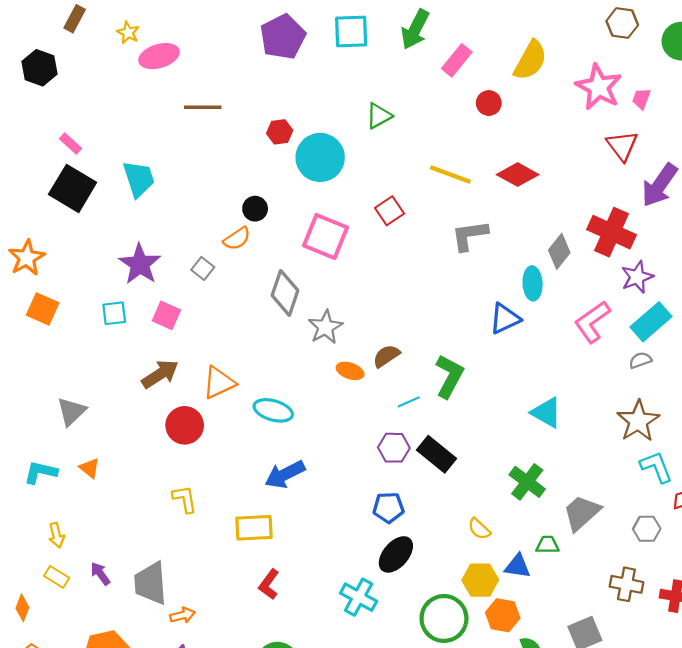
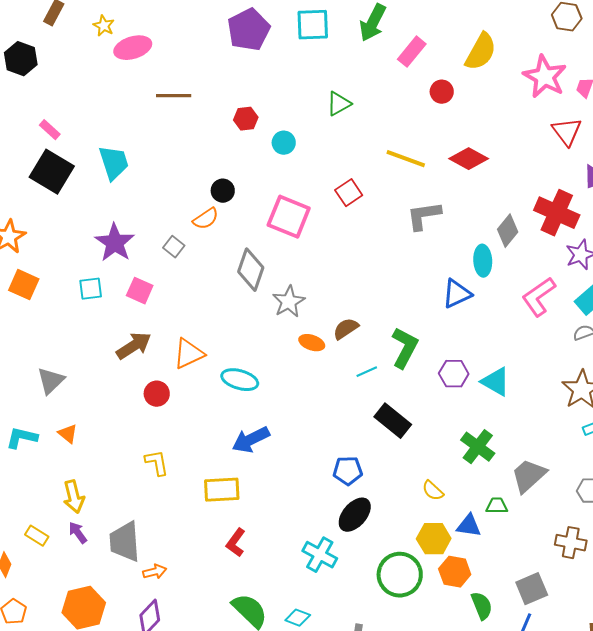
cyan circle: (320, 157) -> (284, 143), size x0.5
red circle: (185, 425) -> (157, 394), size x0.7
purple hexagon: (394, 448) -> (454, 374), moved
yellow arrow: (57, 535) -> (74, 497), moved, size x1.4

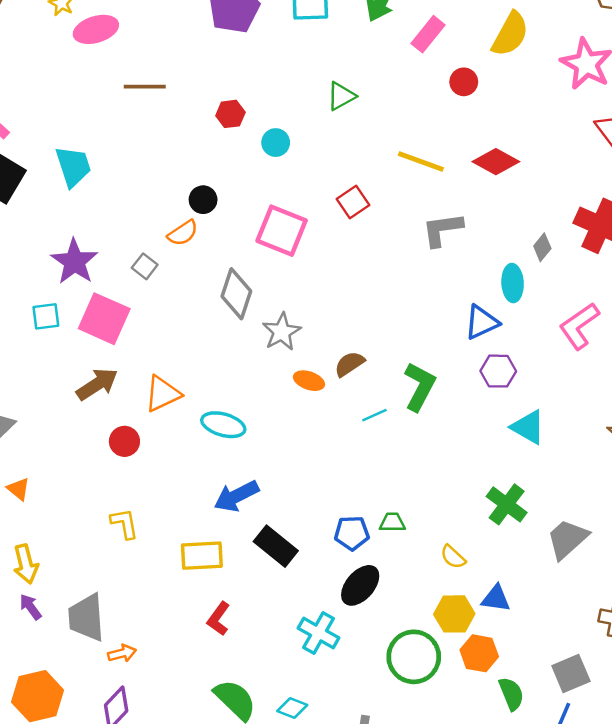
gray diamond: (508, 231) -> (542, 247), size x0.7
pink square: (140, 291) -> (104, 319), size x1.6
purple hexagon: (454, 374) -> (498, 371), moved
black rectangle: (393, 421) -> (276, 546), moved
green trapezoid: (497, 506) -> (392, 522), moved

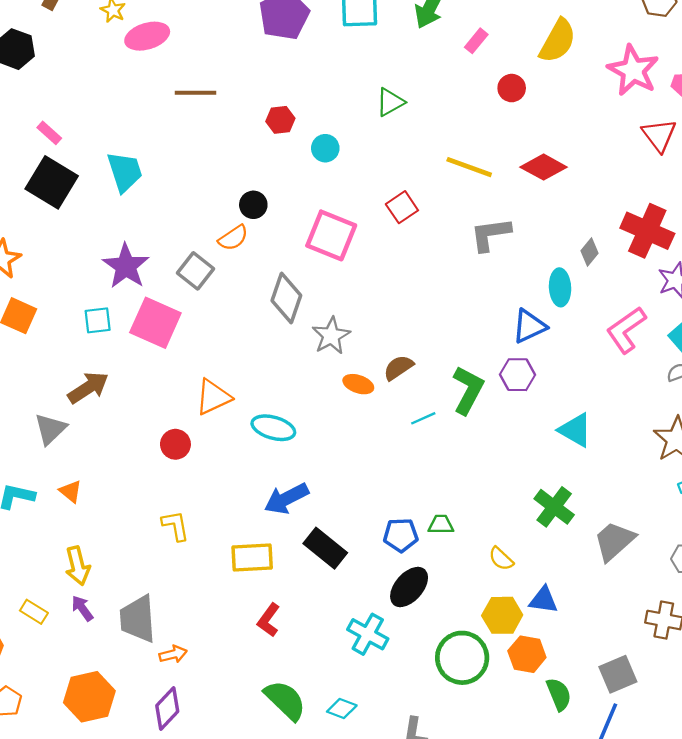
pink rectangle: (428, 34) -> (476, 41), size x0.7
gray square: (145, 266) -> (196, 271), size x1.4
purple hexagon: (498, 371) -> (518, 375), moved
brown arrow: (97, 384) -> (88, 388), moved

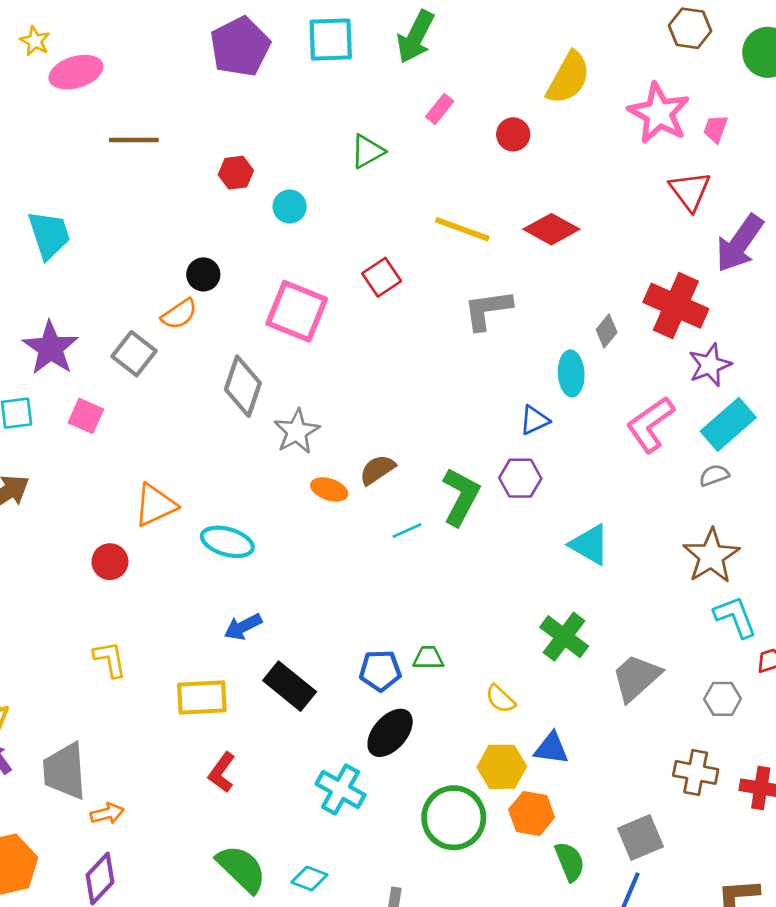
pink rectangle: (476, 41) -> (440, 109), moved
pink square: (155, 323) -> (86, 416), size x0.6
blue triangle: (529, 326) -> (534, 420), size x0.7
blue arrow: (286, 499) -> (243, 627), size x0.7

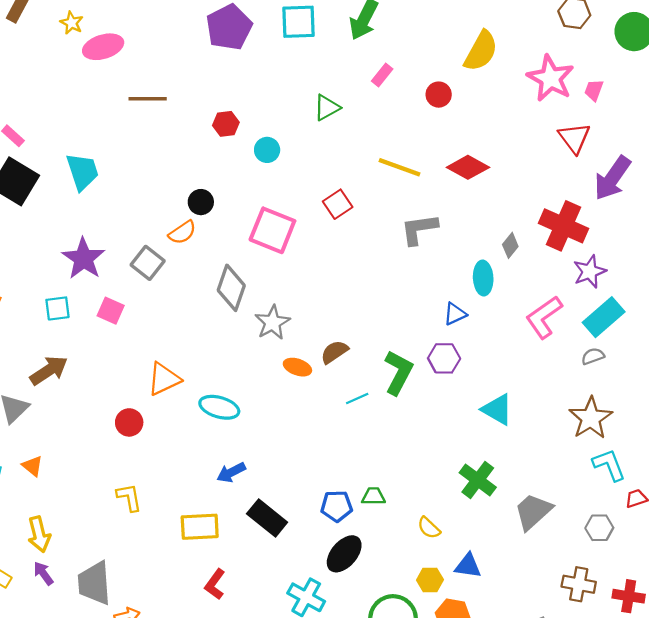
yellow hexagon: (502, 767) -> (430, 580), size x0.7

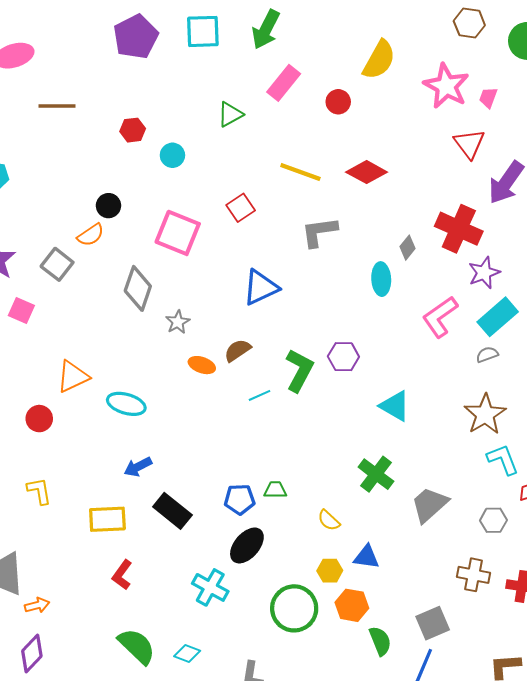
pink rectangle: (382, 75) -> (284, 83), size x1.6
blue triangle: (455, 314) -> (261, 287), moved, size x1.6
gray star: (272, 323) -> (178, 322), size x0.7

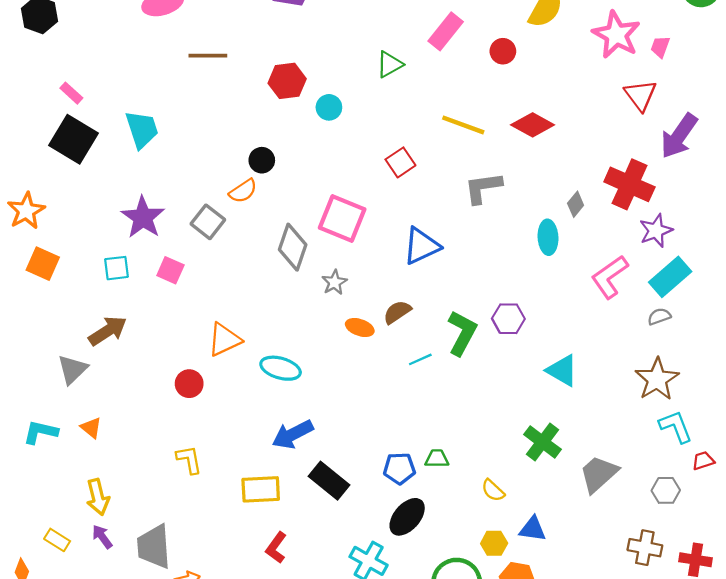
red hexagon: (133, 130) -> (287, 81), size x1.4
pink square: (178, 233) -> (342, 219), moved
blue arrow: (138, 467) -> (293, 434), size x1.4

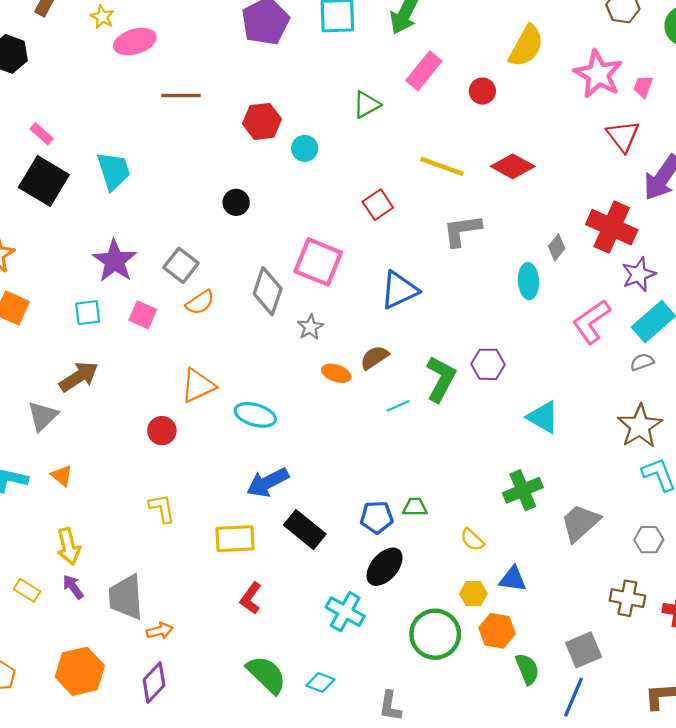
orange semicircle: (243, 191) -> (200, 302), moved
green cross: (542, 442) -> (523, 490), turned 30

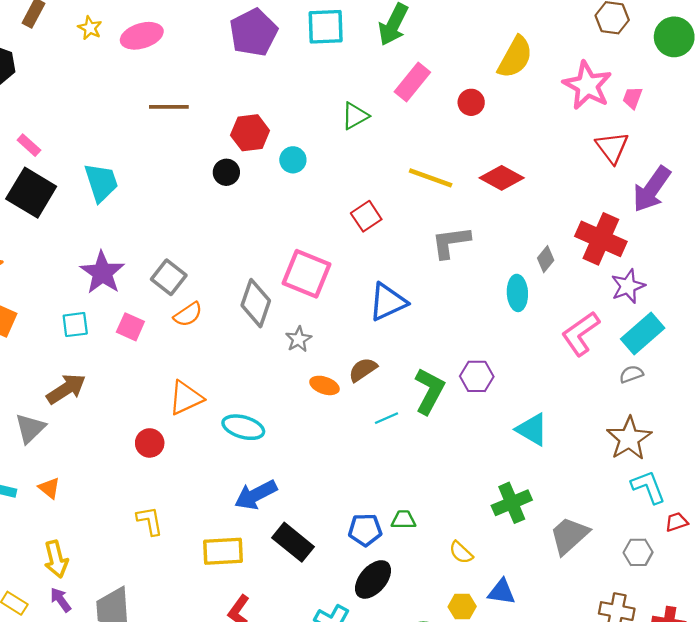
pink ellipse: (135, 42) -> (142, 36), moved
black circle: (236, 202) -> (226, 172), moved

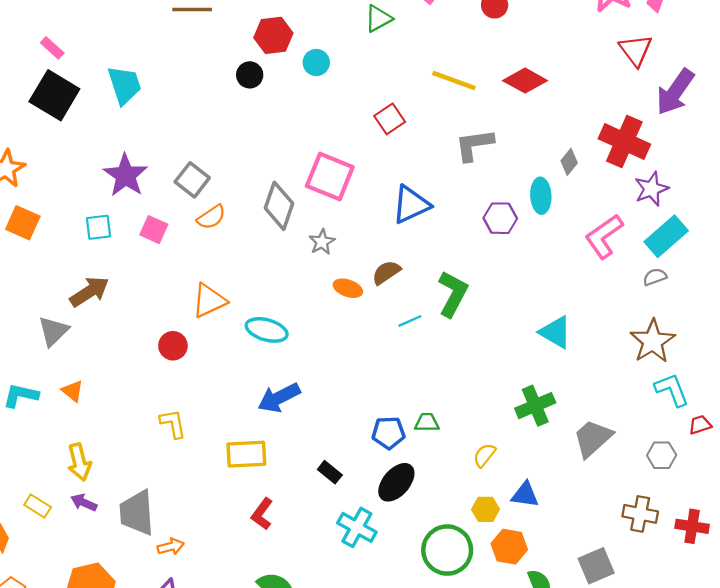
purple hexagon: (477, 376) -> (500, 218), moved
black rectangle: (293, 542) -> (330, 472), moved, size x0.6
yellow semicircle: (461, 552) -> (484, 455), turned 85
purple arrow: (61, 600) -> (84, 503), turned -30

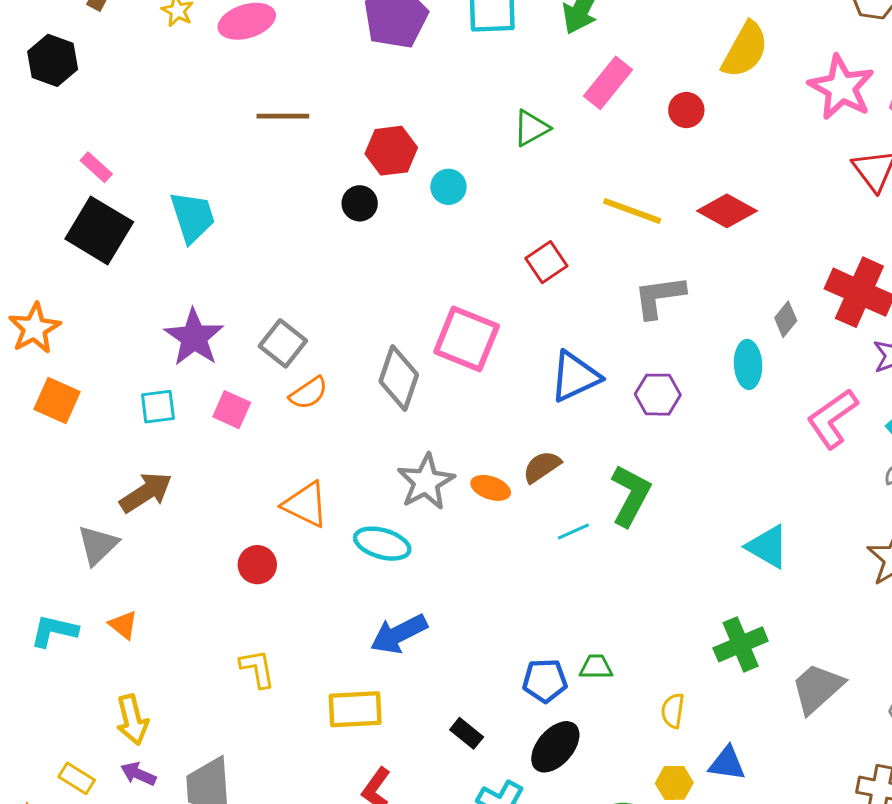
purple hexagon: (500, 218) -> (658, 395), moved
gray star: (322, 242) -> (426, 482), moved, size x1.6
orange triangle: (209, 301) -> (305, 504), turned 51
yellow semicircle: (484, 455) -> (673, 711), turned -30

